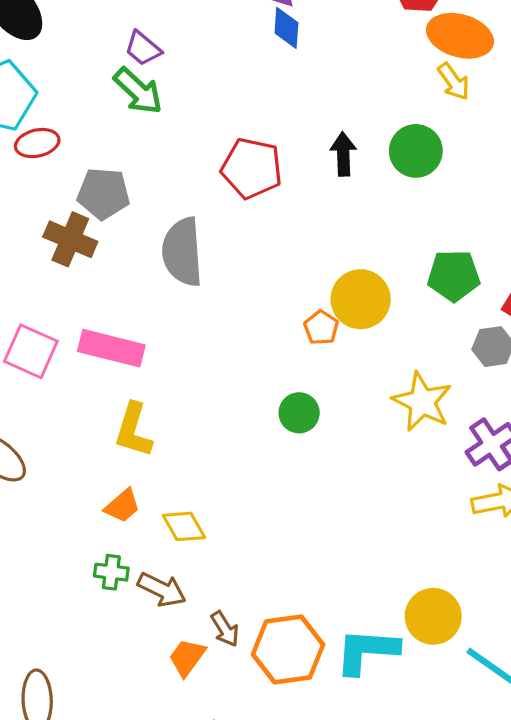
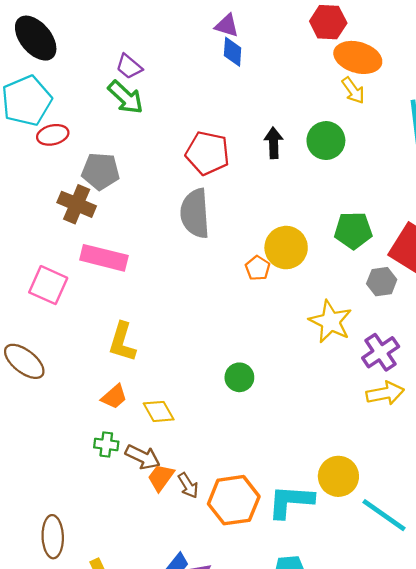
gray semicircle: (182, 252) -> (195, 213), moved
pink rectangle: (111, 348) -> (104, 258), moved
green circle: (299, 413) -> (239, 377), moved
orange trapezoid: (187, 657) -> (161, 477), moved

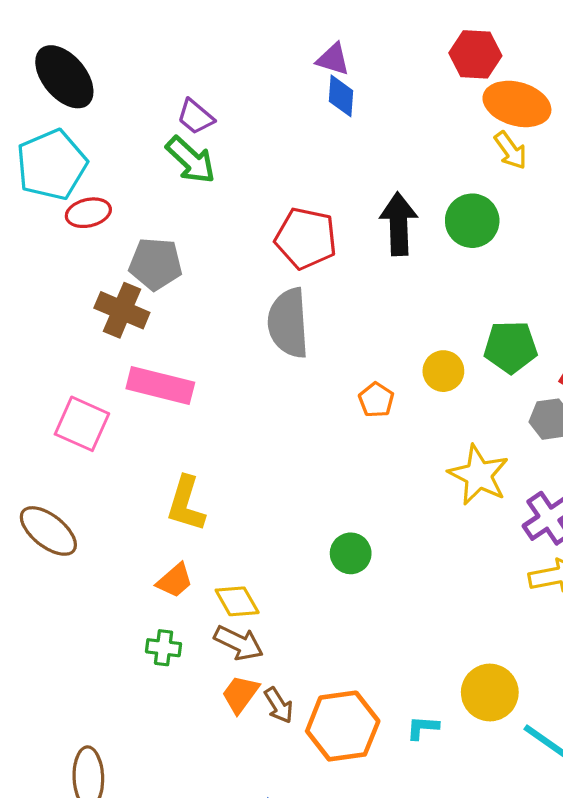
black arrow: (274, 143) -> (399, 224), size x1.4
yellow circle: (286, 248) -> (443, 371), moved, size x0.7
brown arrow: (143, 457) -> (239, 643), moved
cyan L-shape: (291, 501) -> (423, 728), size x0.5

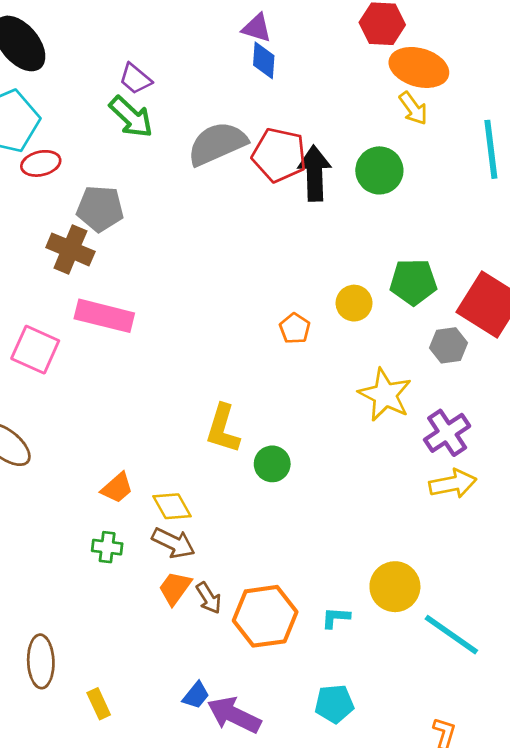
red pentagon: (306, 238) -> (279, 155), moved
gray semicircle: (288, 323) -> (217, 144), moved, turned 70
yellow L-shape: (186, 504) -> (223, 429), moved

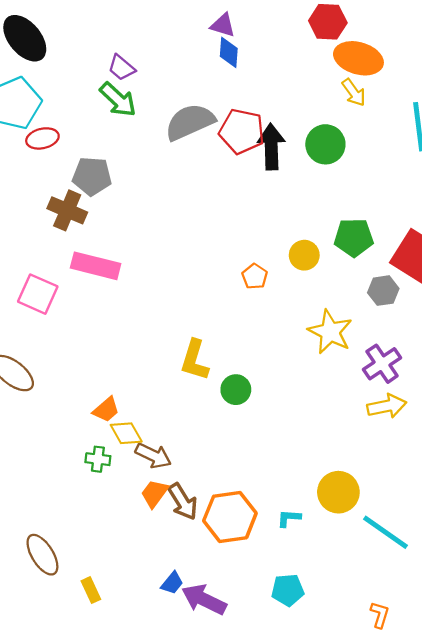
yellow diamond: (172, 506) -> (126, 433), moved
brown arrow: (209, 598) -> (183, 502), size x1.4
brown ellipse: (41, 661) -> (42, 555), turned -30

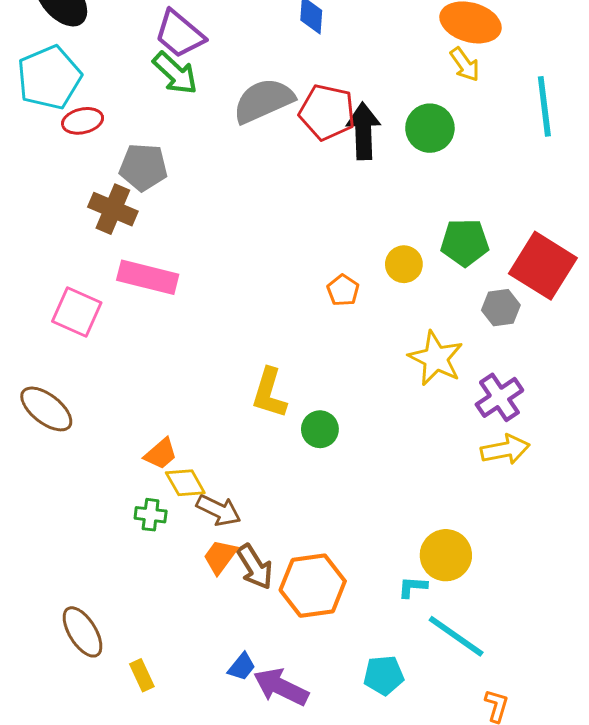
purple trapezoid: (121, 68) -> (180, 34), size x1.5
cyan L-shape: (289, 518) -> (413, 587), moved
cyan line: (386, 532) -> (456, 636), moved

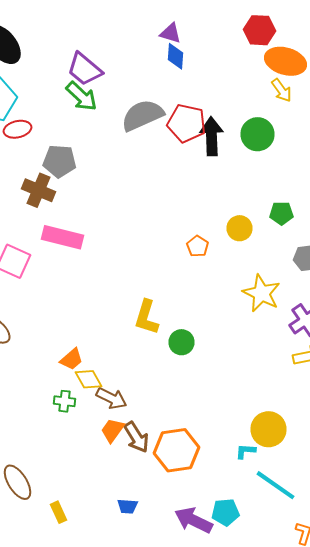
green pentagon: (465, 242) -> (282, 213), size x0.7
blue trapezoid: (242, 667) -> (128, 506), turned 55
purple arrow: (281, 687) -> (194, 520), moved

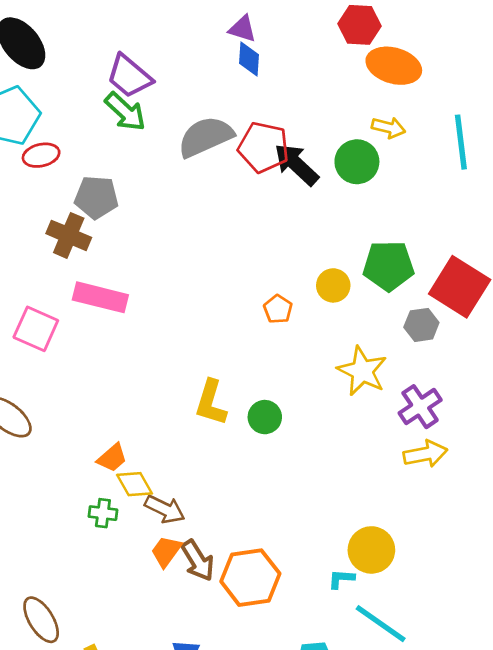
yellow arrow: (282, 90) -> (389, 128), moved, turned -40
black arrow: (212, 136) -> (296, 164), turned -45
green pentagon: (282, 213) -> (389, 266), size x1.6
green circle: (182, 342) -> (265, 417), moved

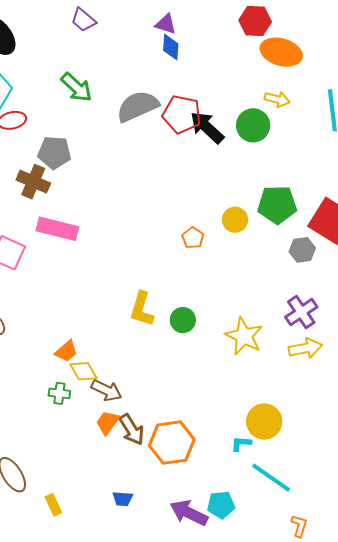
purple trapezoid: (129, 76) -> (83, 20), moved, size x0.7
yellow star: (362, 371) -> (244, 336), moved

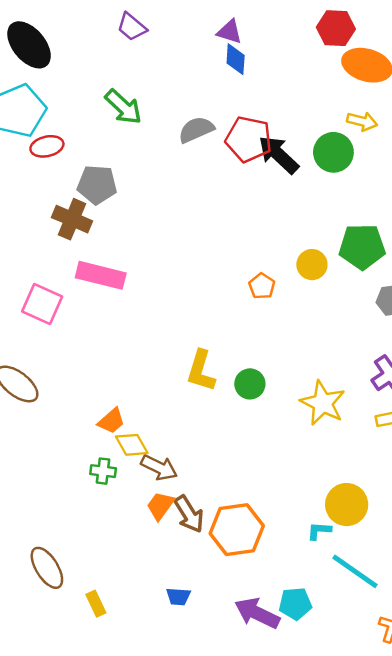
gray semicircle: (138, 106) -> (196, 130), size x0.7

